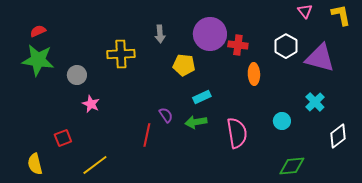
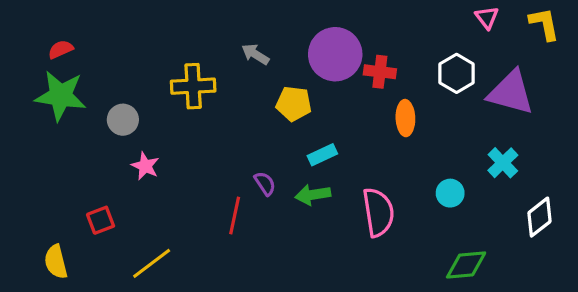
gray arrow: (160, 34) -> (255, 54), turned 126

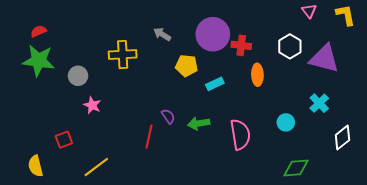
cyan rectangle: (322, 155) -> (215, 84), moved

